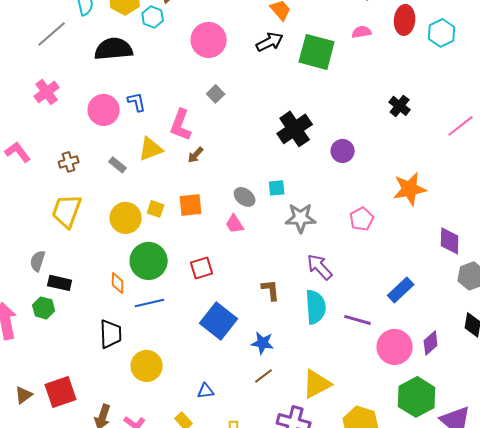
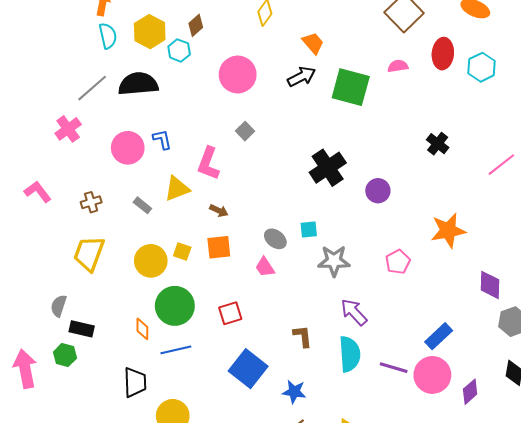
gray line: (52, 34) -> (92, 88), moved
brown arrow: (196, 155) -> (219, 211), moved, turned -108
pink circle: (395, 347) -> (432, 375), moved

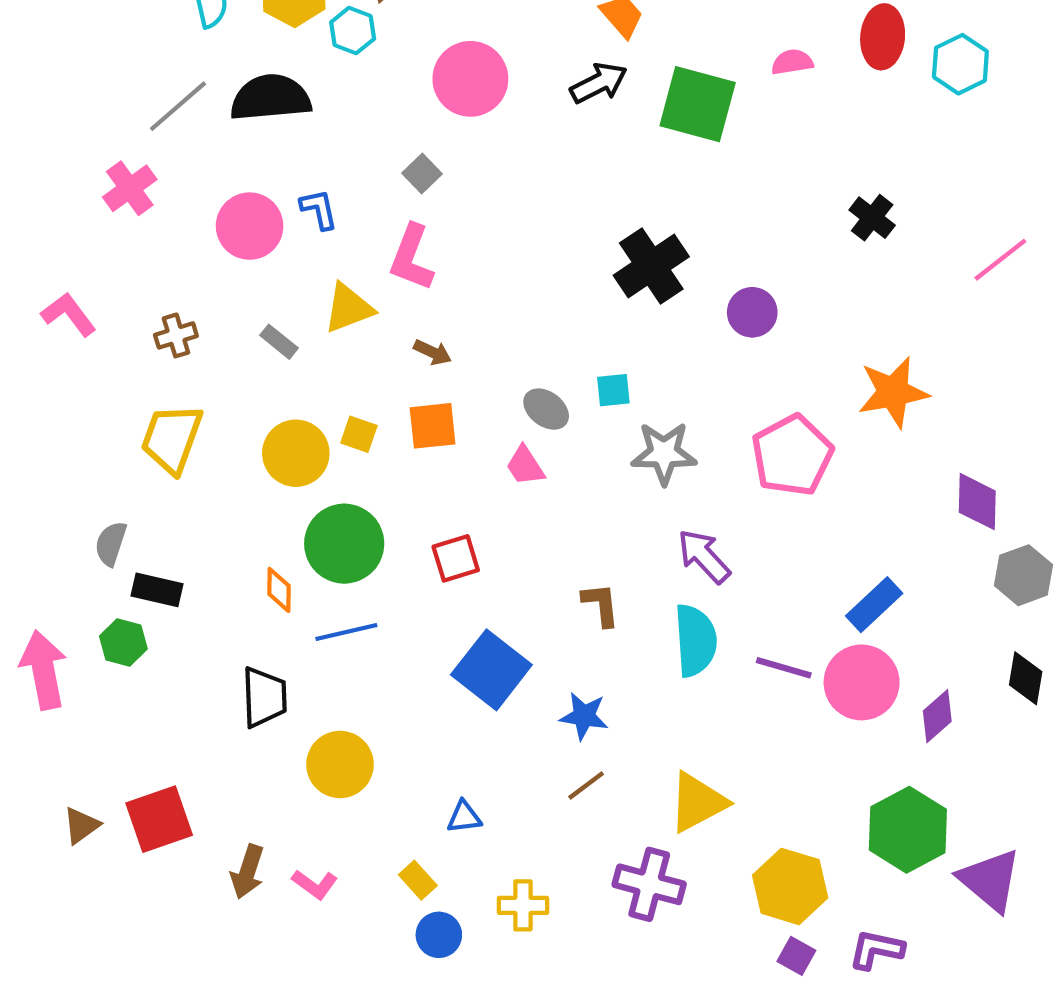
gray square: (245, 131) -> (422, 173), moved
pink pentagon: (398, 262) -> (792, 455), size x1.6

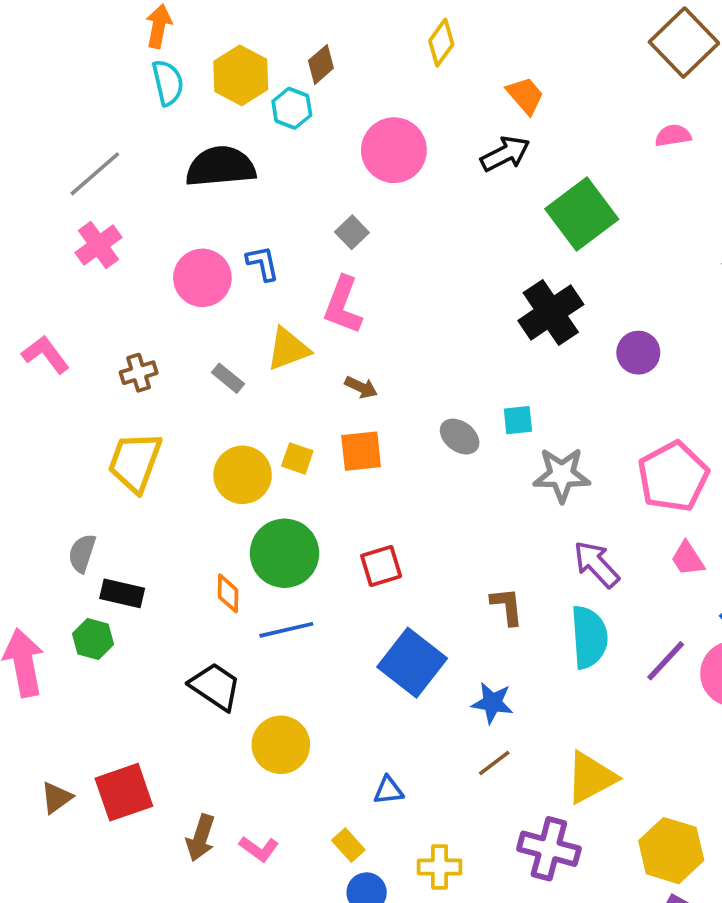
green square: (698, 104) -> (582, 214), moved, turned 38
gray line: (178, 106) -> (95, 174), moved
pink trapezoid: (525, 466) -> (688, 559), moved
purple line: (784, 668) -> (666, 661), turned -63
black trapezoid: (264, 697) -> (215, 686), turned -54

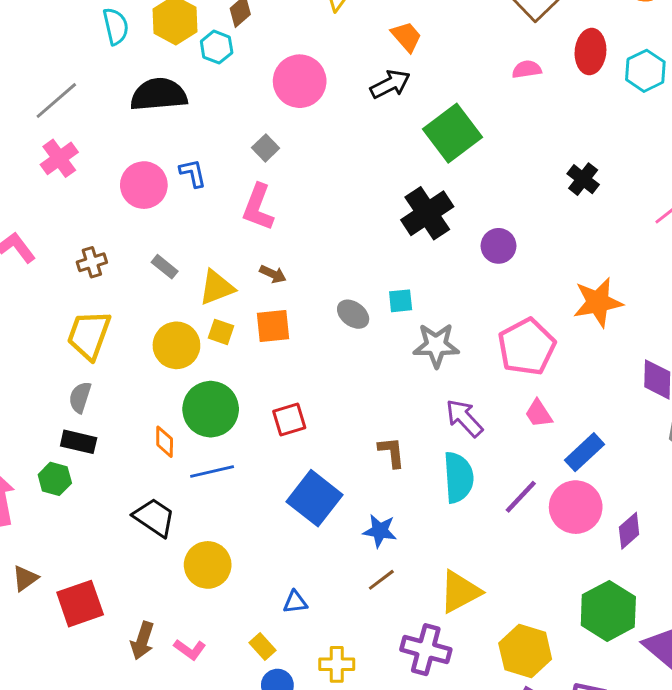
yellow triangle: (288, 349) -> (217, 287), moved
gray semicircle: (82, 553) -> (80, 397), moved
brown triangle: (56, 798) -> (25, 578), moved

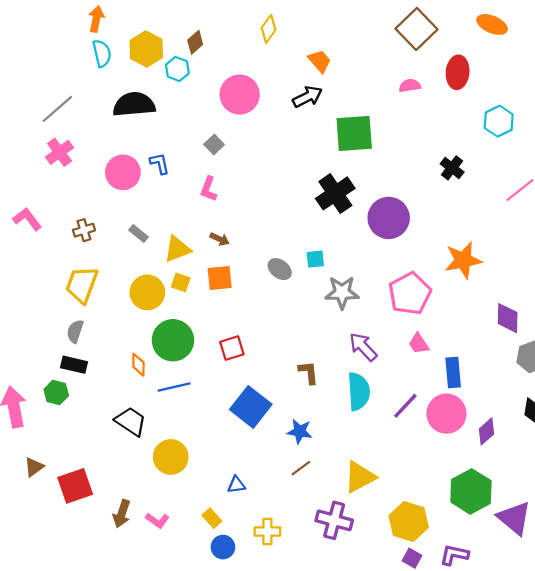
cyan hexagon: (645, 71) -> (499, 121), moved
green square: (452, 133) -> (354, 133), turned 33
pink L-shape: (258, 207) -> (209, 189), size x0.7
purple circle: (498, 246) -> (389, 218), size x1.6
blue rectangle: (585, 452) -> (453, 372), turned -52

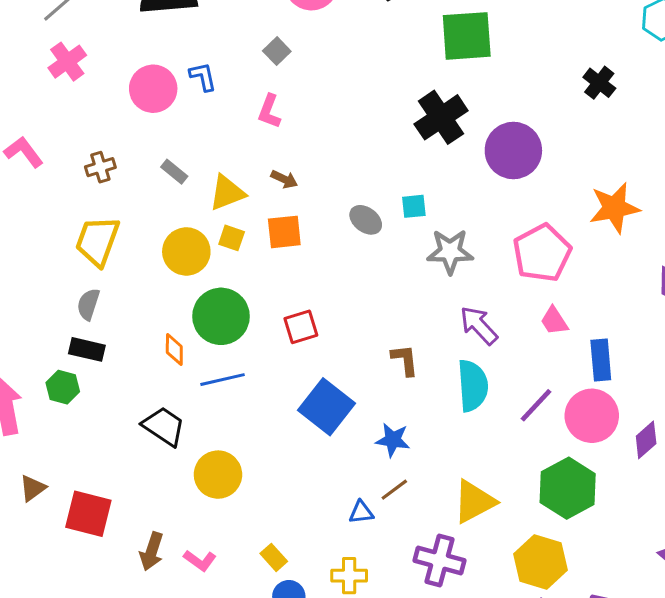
blue triangle: (236, 485) -> (361, 512), moved
red square: (75, 486) -> (88, 514), turned 33
green hexagon: (471, 491) -> (568, 488), moved

